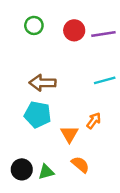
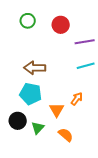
purple line: (103, 34) -> (85, 42), moved
black circle: (22, 169) -> (18, 121), moved
green triangle: (46, 172) -> (38, 128), moved, turned -32

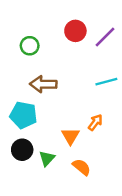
green circle: (28, 21) -> (30, 46), moved
purple line: (85, 42) -> (105, 37), moved, turned -36
cyan pentagon: (31, 94) -> (23, 115), moved

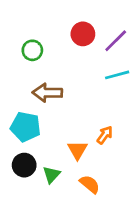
cyan line: (106, 82) -> (117, 75), moved

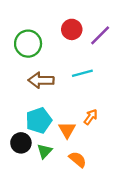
green circle: (32, 50) -> (28, 44), size x1.5
cyan line: (117, 75) -> (82, 73), moved
cyan pentagon: (26, 127) -> (39, 120), moved, turned -30

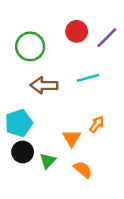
cyan pentagon: (39, 120) -> (19, 123), moved

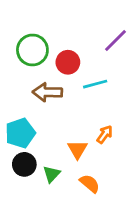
red circle: (77, 31) -> (68, 62), moved

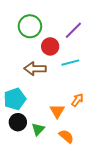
purple line: (116, 40) -> (73, 30), moved
green circle: (32, 50) -> (30, 26), moved

